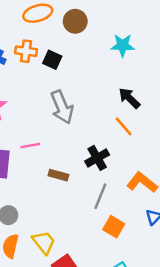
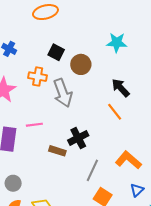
brown circle: (75, 21) -> (81, 64), moved
orange cross: (26, 51) -> (38, 77), moved
black cross: (97, 158) -> (78, 138), moved

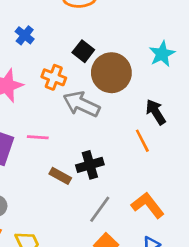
cyan star: (117, 43) -> (162, 54), turned 30
brown circle: (81, 64) -> (111, 73), size x1.5
gray arrow: (63, 93) -> (81, 104), turned 124

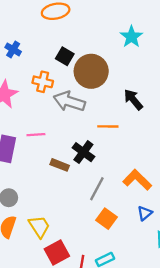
cyan star: (162, 54) -> (131, 37), moved
orange line: (142, 141) -> (108, 126), moved, turned -54
black cross: (90, 165) -> (83, 152), turned -30

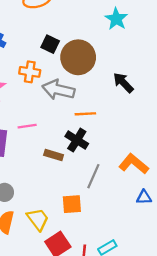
orange line: (108, 126) -> (85, 114), moved
blue triangle: (145, 213) -> (144, 197), turned 42
orange square: (106, 219) -> (72, 204), moved, turned -36

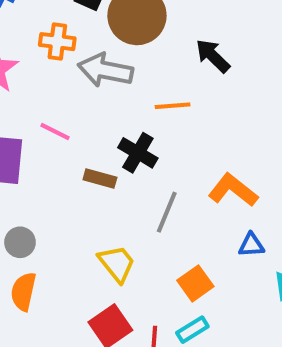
orange line: (85, 114) -> (173, 106), moved
pink line: (27, 126) -> (55, 131), turned 36
orange square: (72, 204) -> (195, 283), moved, turned -30
yellow trapezoid: (38, 219) -> (117, 263), moved

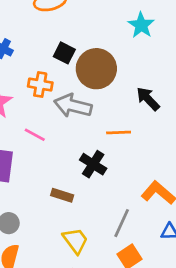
pink line: (55, 131) -> (35, 135), moved
brown rectangle: (100, 178) -> (62, 195), moved
gray line: (167, 212) -> (122, 223), moved

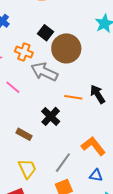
black arrow: (148, 99) -> (98, 94), moved

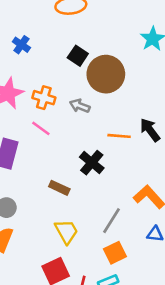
orange cross: (24, 52) -> (44, 98), moved
gray arrow: (44, 72) -> (80, 106), size x0.6

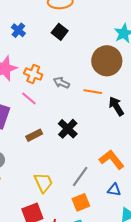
black square: (78, 56) -> (60, 32), moved
brown circle: (106, 74) -> (107, 61), moved
orange line: (119, 136) -> (93, 92), moved
brown rectangle: (59, 188) -> (34, 135), moved, turned -56

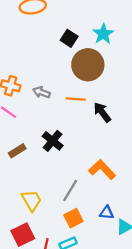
black square: (60, 32) -> (69, 38), moved
blue triangle: (114, 190) -> (107, 213), moved

